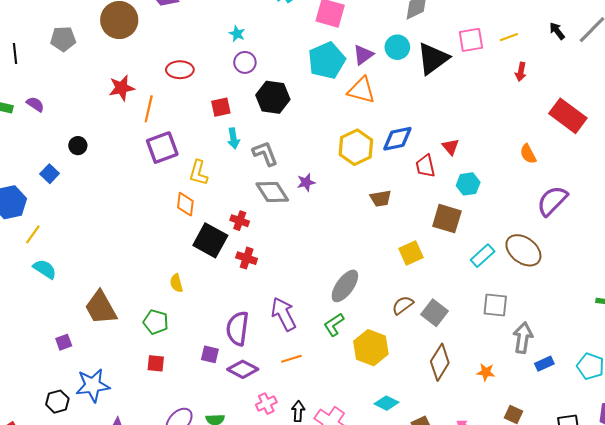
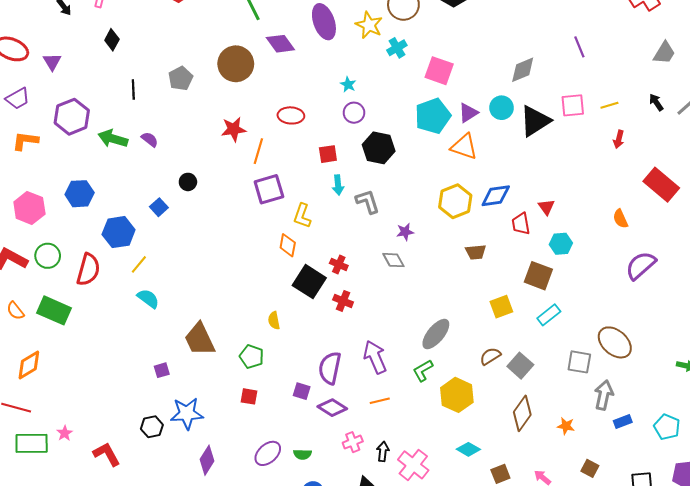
gray pentagon: (63, 39) -> (181, 78), turned -30
gray diamond: (272, 192) -> (394, 260), moved, size x0.7
brown ellipse: (523, 250) -> (615, 342), moved
cyan rectangle: (483, 256) -> (549, 315), moved

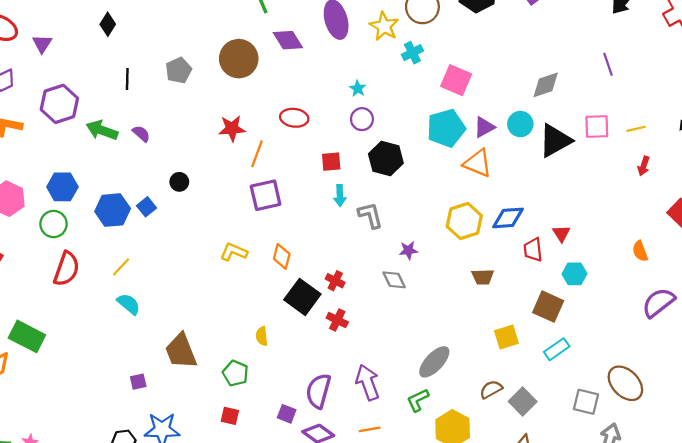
yellow L-shape: (302, 216) -> (234, 252), moved, turned 90
blue hexagon: (119, 232) -> (113, 210), moved
green circle: (48, 256) -> (54, 224), moved
green rectangle: (54, 310) -> (27, 336), moved

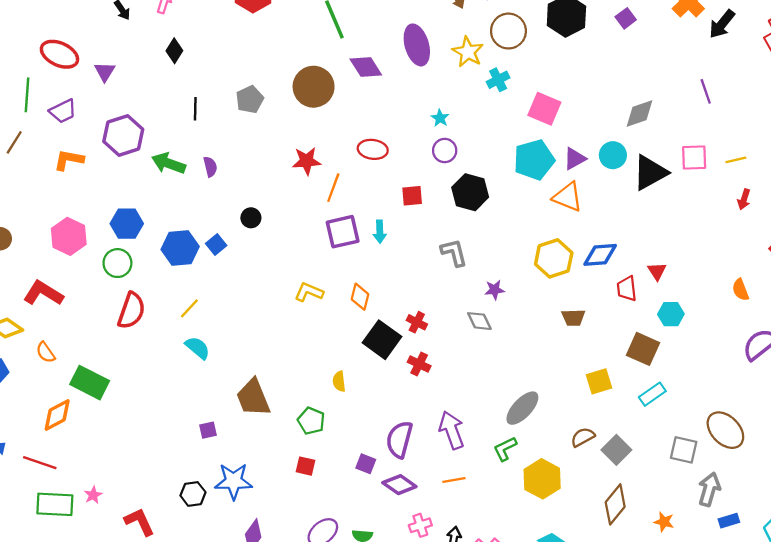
purple semicircle: (141, 134) -> (210, 167), turned 36
cyan arrow: (340, 196) -> (380, 232), moved

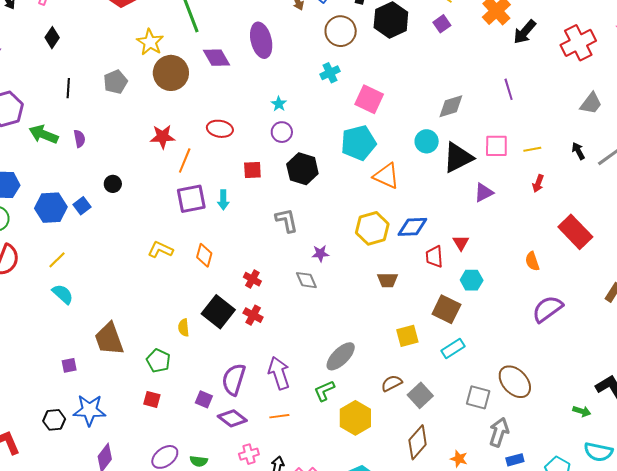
yellow star: (468, 52) -> (150, 42), moved
purple triangle: (575, 159) -> (484, 192), moved
black square: (382, 340) -> (218, 312), moved

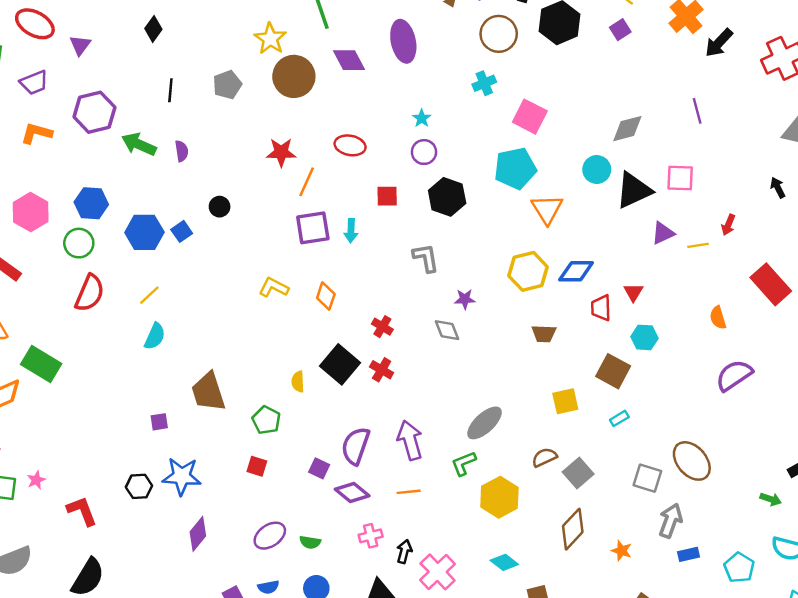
yellow line: (532, 149) -> (698, 245), moved
orange triangle: (386, 176) -> (547, 209), turned 32
cyan semicircle: (63, 294) -> (155, 336), turned 70
cyan rectangle: (453, 348) -> (619, 418), size x0.7

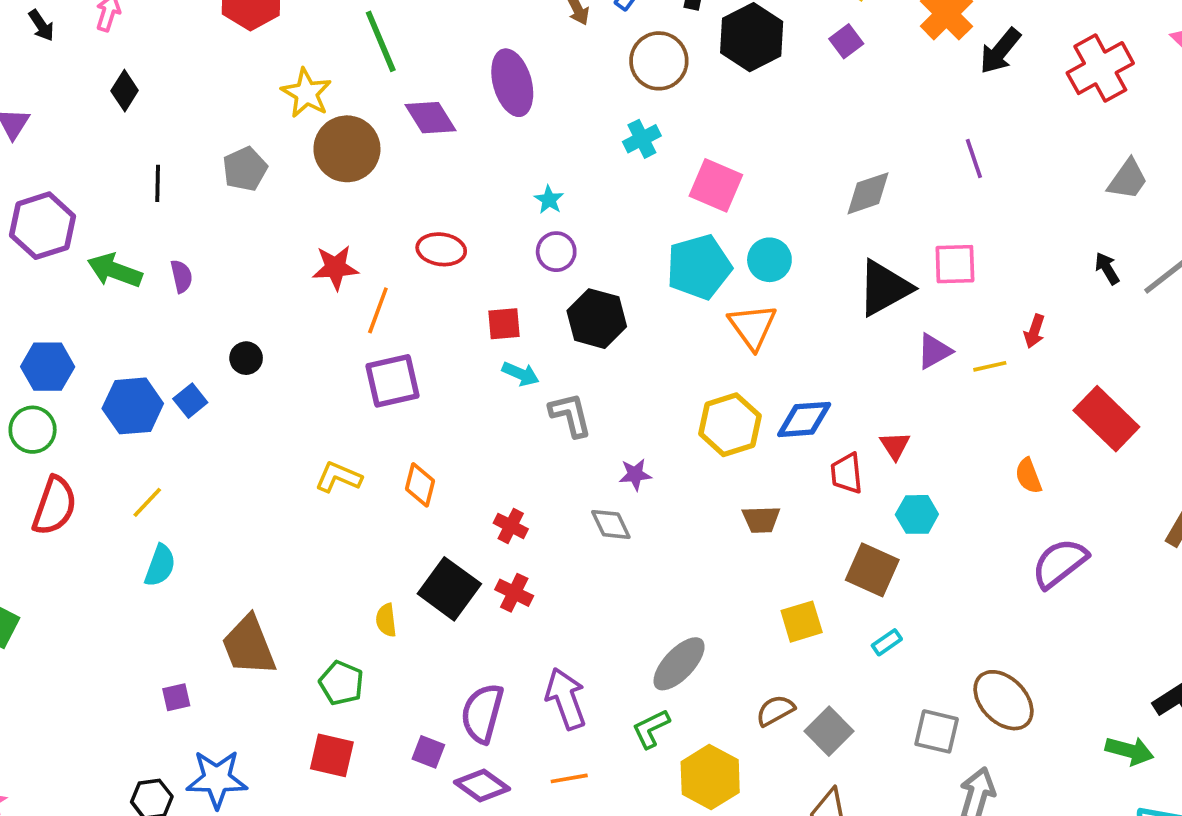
cyan circle: (597, 170) -> (769, 260), moved
cyan arrow: (351, 231) -> (521, 374), moved, turned -65
red square: (257, 466) -> (332, 755), size x1.4
green arrow: (771, 499) -> (1129, 751), size x1.4

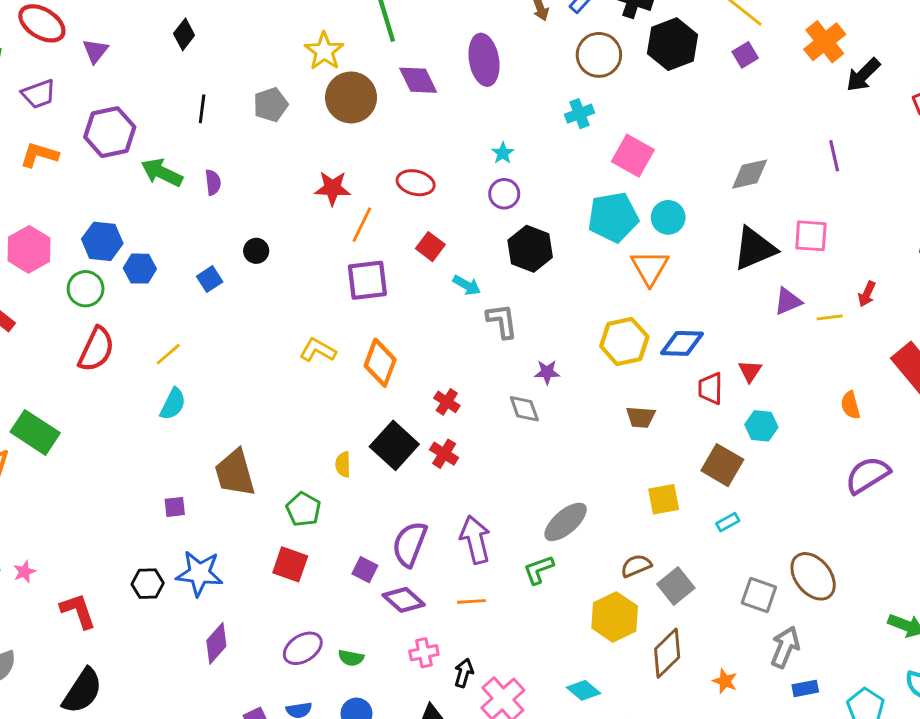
red square: (504, 324) -> (430, 247), moved, turned 36
blue hexagon: (133, 406) -> (140, 269), moved, size x0.7
orange diamond: (420, 485) -> (380, 363), size x1.4
yellow hexagon: (710, 777) -> (615, 617), moved

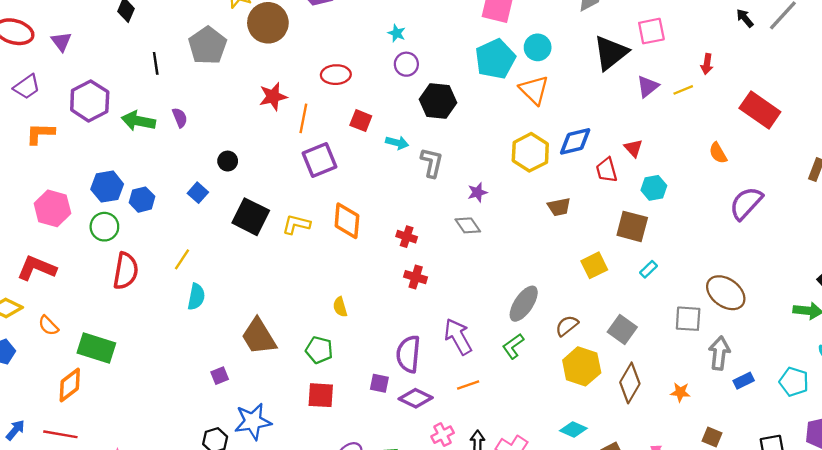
gray pentagon: (271, 105) -> (208, 45), size x1.4
gray L-shape: (502, 321) -> (432, 163), turned 36
black square: (394, 445) -> (251, 217), moved
brown semicircle: (636, 566) -> (567, 326), moved

